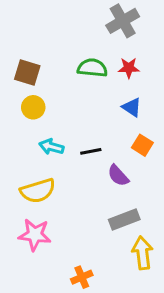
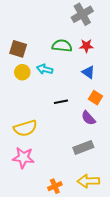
cyan arrow: (51, 147) -> (45, 69), moved
purple semicircle: (118, 176) -> (88, 118), moved
yellow arrow: (142, 253) -> (88, 181), moved, turned -85

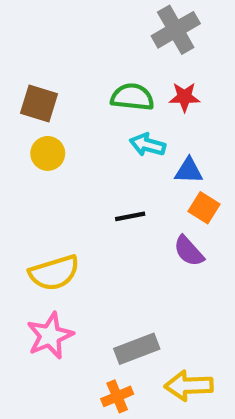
cyan arrow: (45, 69) -> (148, 145), moved
blue triangle: (88, 72) -> (189, 171), moved, turned -32
gray rectangle: (83, 147) -> (137, 349), moved
pink star: (23, 158) -> (50, 336), turned -30

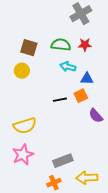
brown square: (39, 104) -> (29, 48), moved
orange square: (204, 208) -> (81, 96), moved, turned 32
purple semicircle: (189, 251) -> (96, 116), moved

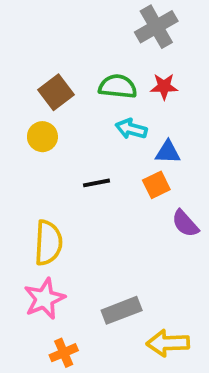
brown square: (29, 48) -> (56, 92), turned 36
black line: (60, 100) -> (96, 183), moved
yellow semicircle: (25, 126) -> (48, 243), turned -70
orange cross: (54, 183) -> (64, 353), moved

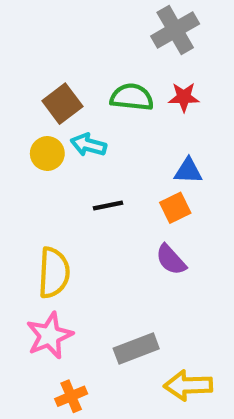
cyan arrow: (131, 129) -> (88, 145), moved
purple semicircle: (185, 223) -> (171, 260), moved

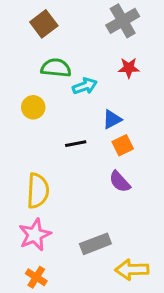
green semicircle: (132, 97) -> (56, 68), moved
brown square: (62, 104) -> (44, 24), moved
cyan arrow: (88, 145) -> (85, 86), moved, turned 145
blue triangle: (188, 171) -> (112, 119), moved, turned -30
orange cross: (71, 396) -> (36, 277), moved, turned -35

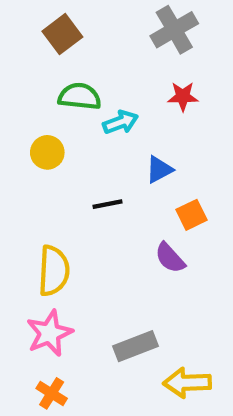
orange square: (123, 145) -> (191, 215), moved

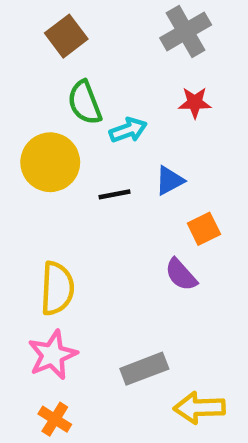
green semicircle: (80, 96) -> (85, 103), turned -117
yellow circle: (47, 152) -> (50, 162), size x1.6
black line: (108, 204) -> (114, 194), moved

